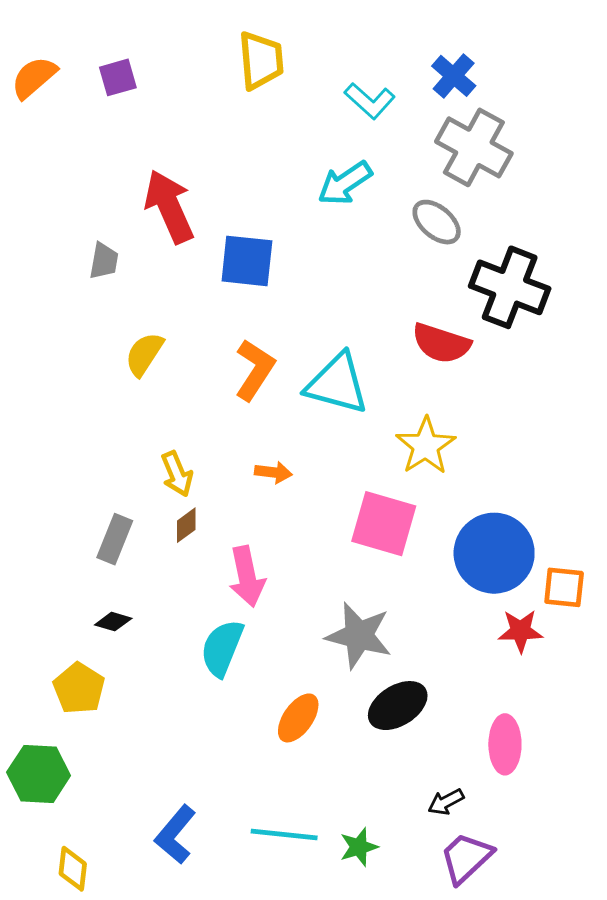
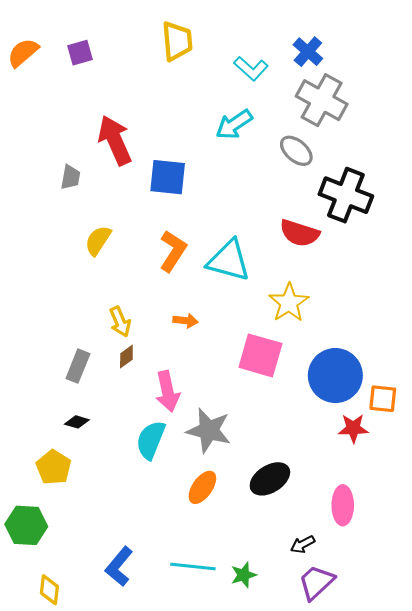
gray star: (359, 636) -> (209, 430), moved

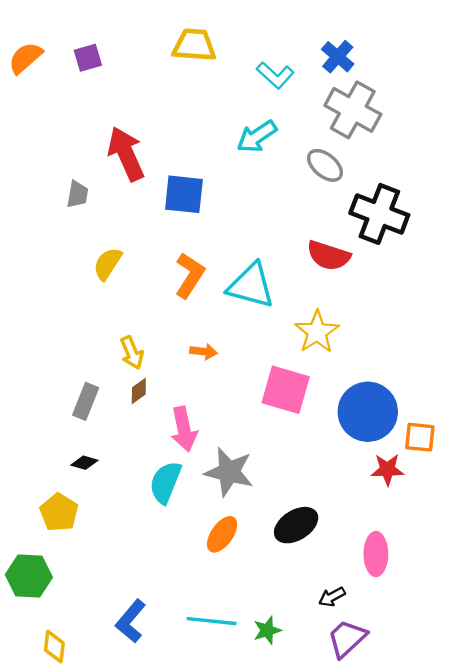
yellow trapezoid: (177, 41) -> (194, 45), turned -81

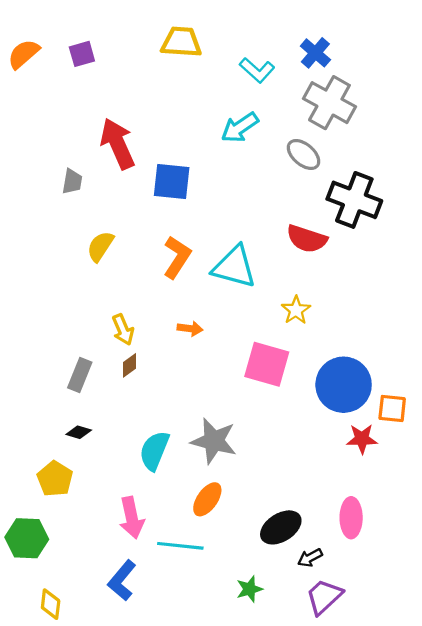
yellow star: (317, 332) -> (296, 310), size x0.7
pink arrow: (184, 429) -> (132, 518), moved
black ellipse: (296, 525) -> (281, 527), moved
cyan line: (212, 621) -> (180, 546), moved

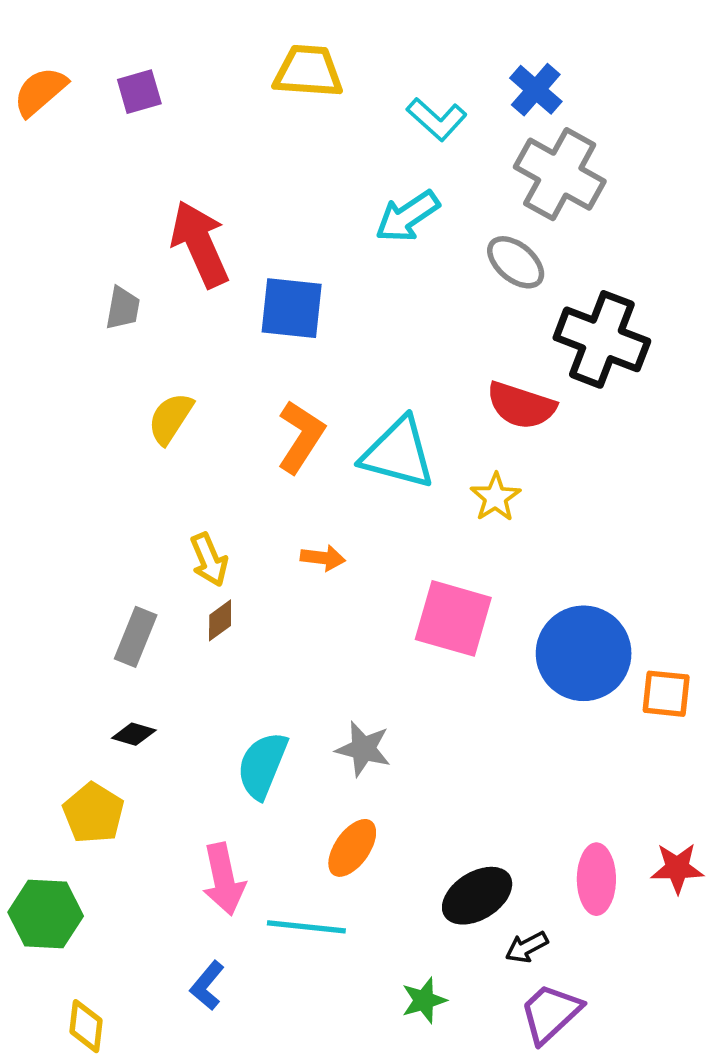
yellow star: (296, 310) -> (495, 497), moved
red star: (362, 439) -> (677, 868), moved
gray star: (214, 441) -> (363, 749), size x0.7
blue L-shape: (122, 580) -> (207, 986), size x0.7

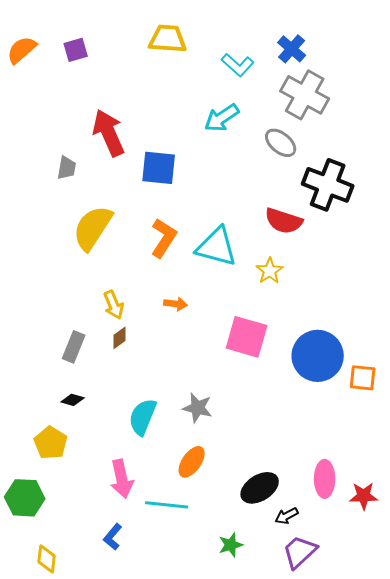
yellow semicircle: (170, 418) -> (93, 228), size x1.6
red star: (677, 868) -> (364, 496), moved

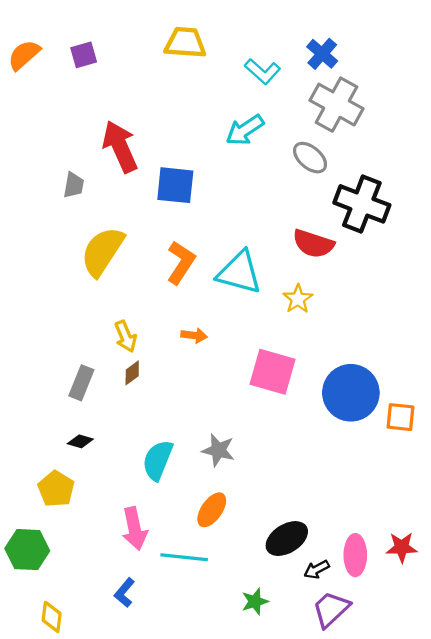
pink ellipse: (325, 479) -> (355, 555), moved

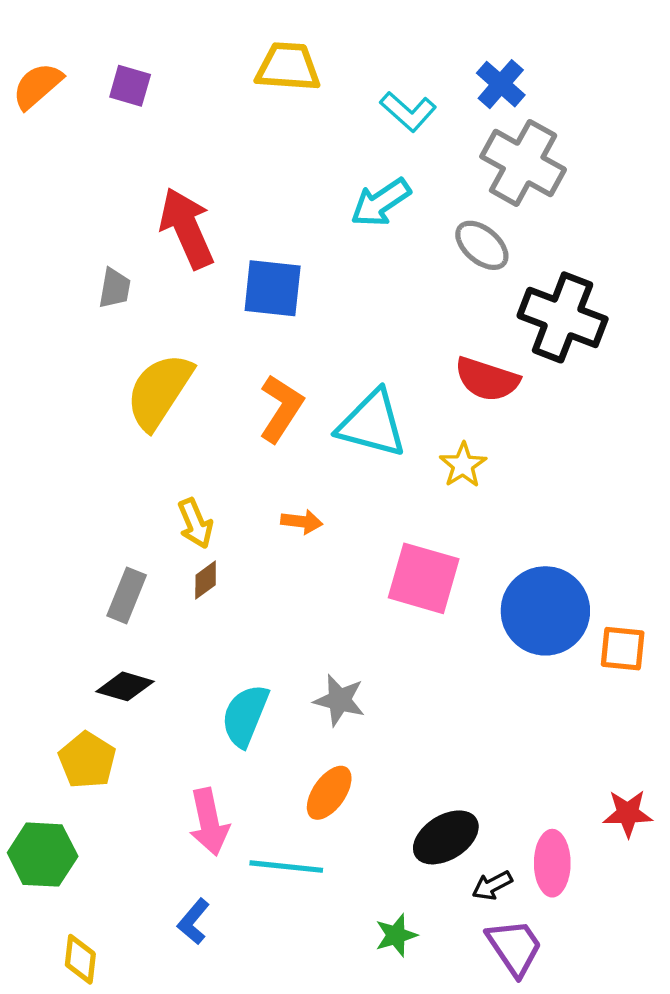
purple square: (84, 55) -> (130, 86), turned 32
black diamond: (80, 441) -> (125, 686), size x1.4
red star: (402, 547) -> (628, 813), moved
purple trapezoid: (331, 609) -> (514, 947), turned 99

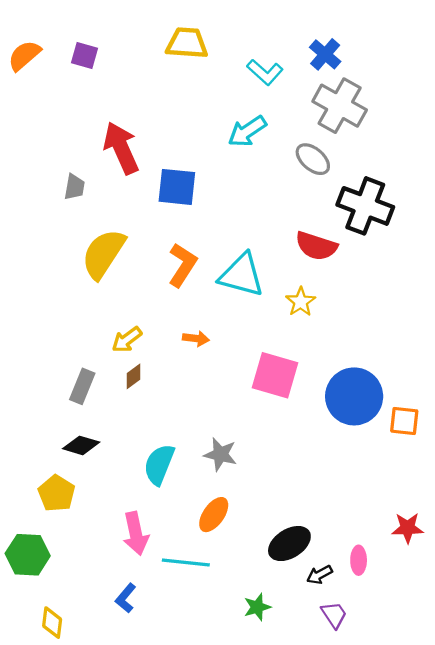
yellow arrow: (195, 523) -> (127, 340), turned 76
pink ellipse: (552, 863) -> (359, 560), size x0.7
purple trapezoid: (514, 947) -> (334, 615), size x0.7

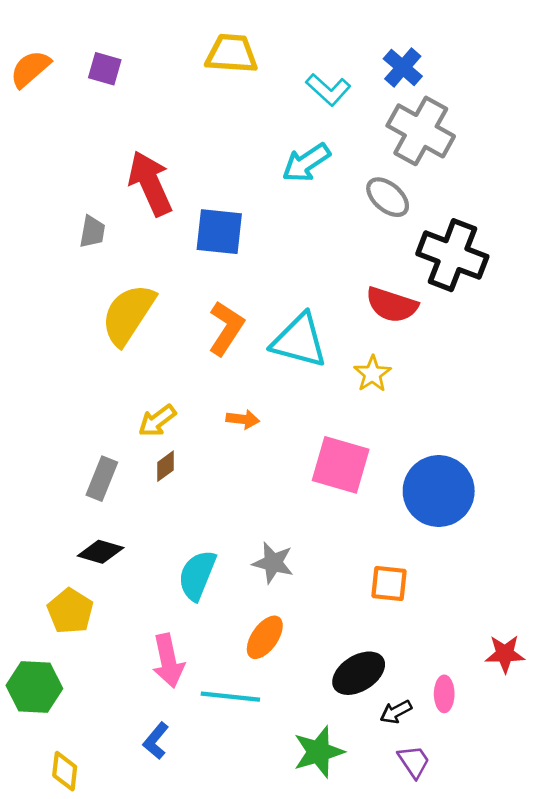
orange square: (404, 421) -> (389, 584), moved
green star: (257, 607) -> (319, 752), size x1.5

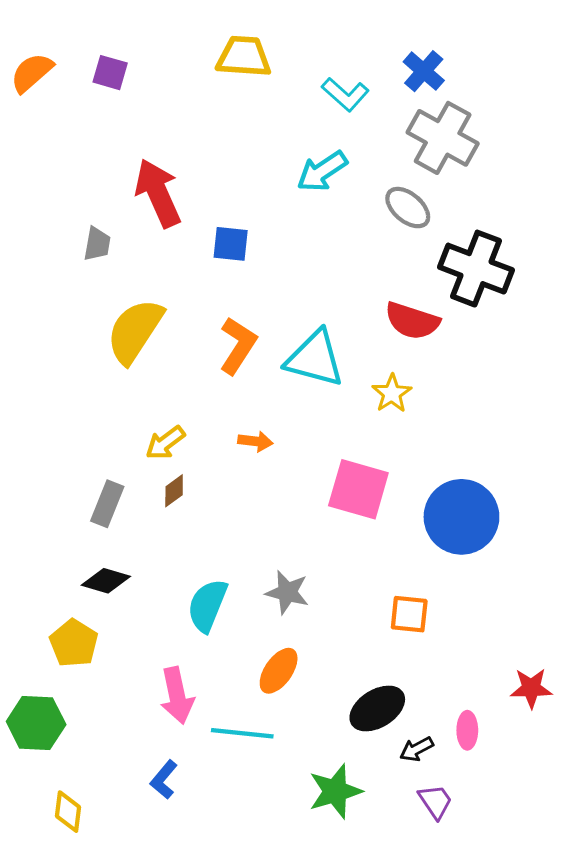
blue square: (219, 232) -> (231, 244), size x0.7

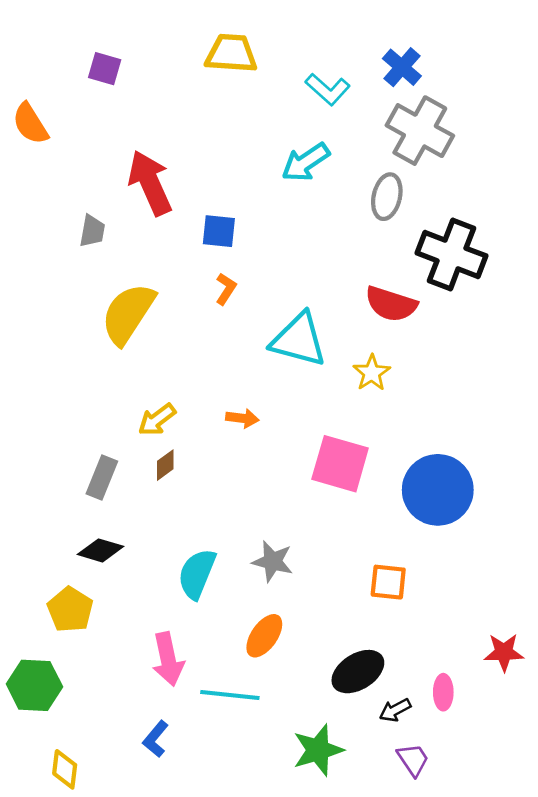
orange semicircle: (32, 73) -> (30, 124), moved, turned -81
gray ellipse: (408, 208) -> (387, 197), turned 63
orange L-shape: (238, 346) -> (226, 289), moved, size x0.6

